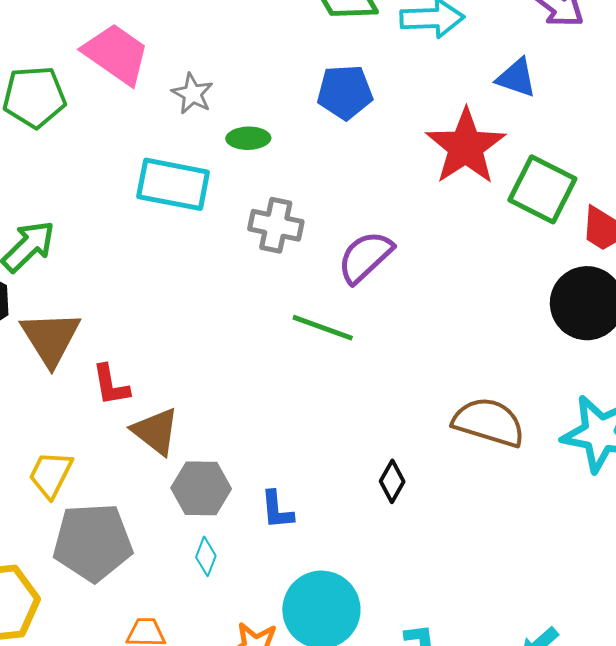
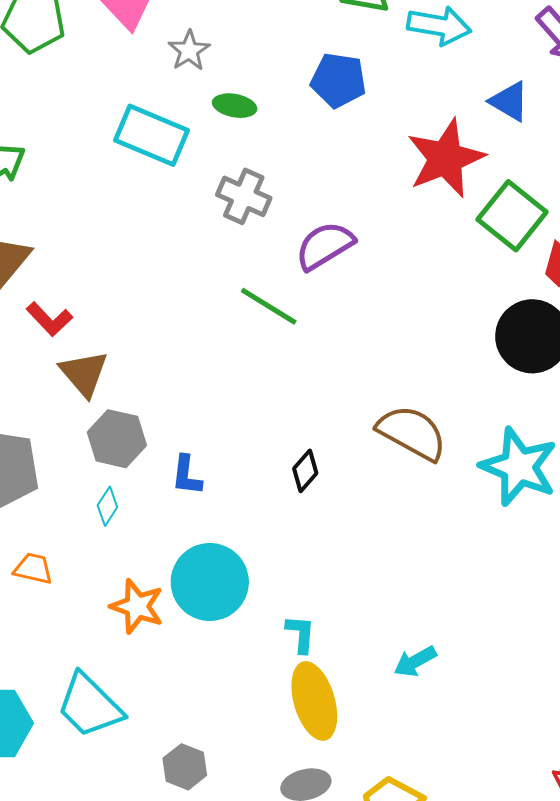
red L-shape: (111, 385) -> (49, 319), turned -45

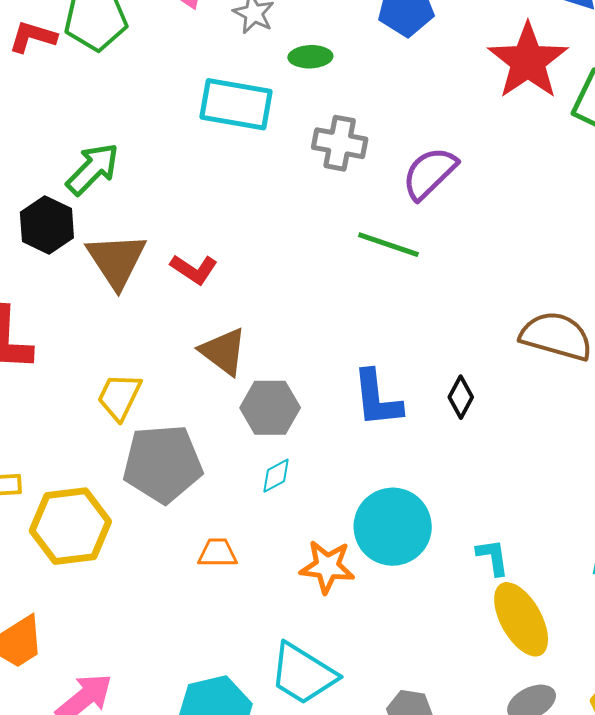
red L-shape: (49, 319) -> (194, 269), moved
blue L-shape: (187, 475) -> (377, 399), moved, size x1.5
cyan diamond: (107, 506) -> (276, 476), turned 42

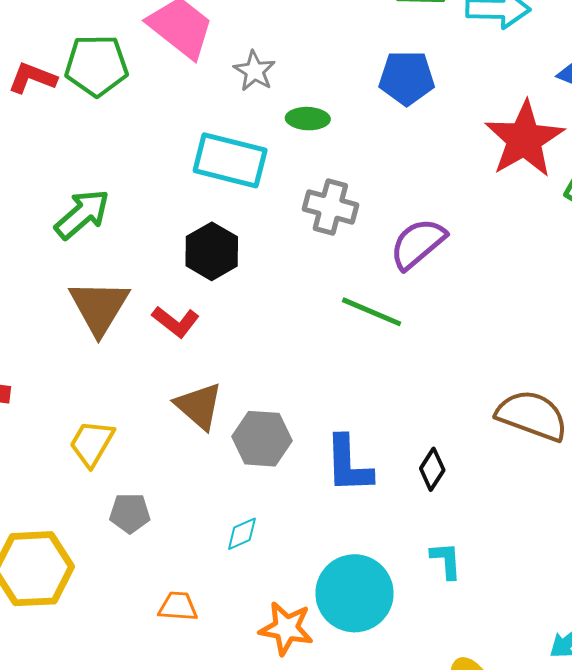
black hexagon: (47, 225) -> (212, 251), moved
gray hexagon: (270, 408) -> (262, 439), moved
gray pentagon: (163, 464) -> (130, 513), size x0.5
cyan L-shape: (493, 557) -> (446, 560), moved

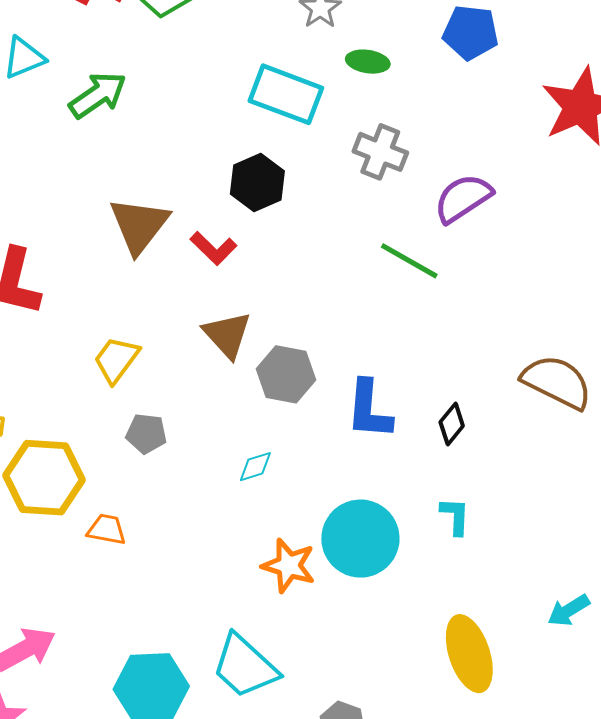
green arrow: (82, 214) -> (98, 95), moved
orange trapezoid: (178, 606) -> (107, 529), moved

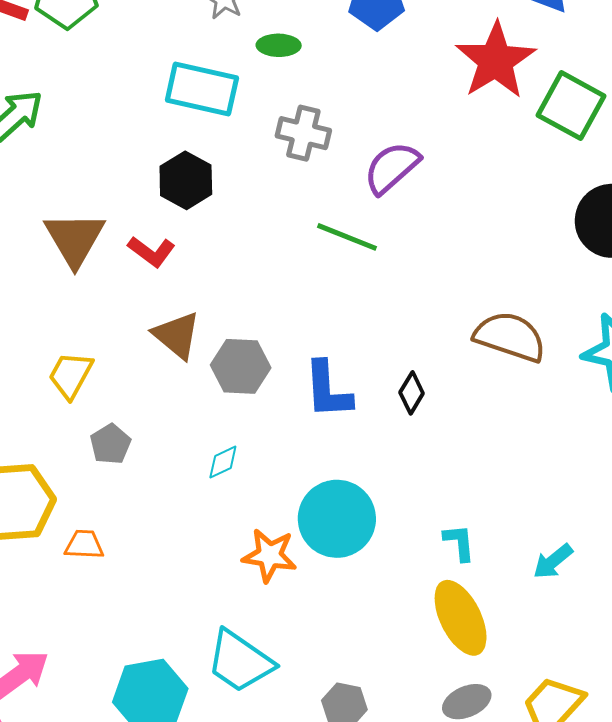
gray pentagon: (146, 434) -> (110, 444), turned -30
cyan L-shape: (455, 516) -> (459, 542), moved

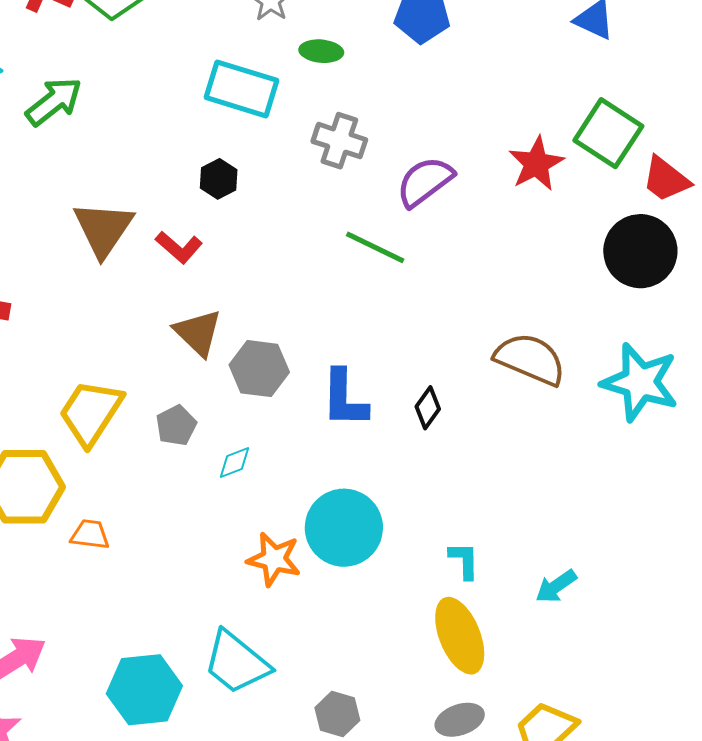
red star: (496, 61) -> (536, 164), moved, size x0.7
black hexagon: (186, 180) -> (219, 179), size x0.7
yellow trapezoid: (71, 375) -> (91, 412), moved, size x1.4
gray pentagon: (110, 444) -> (176, 425), moved

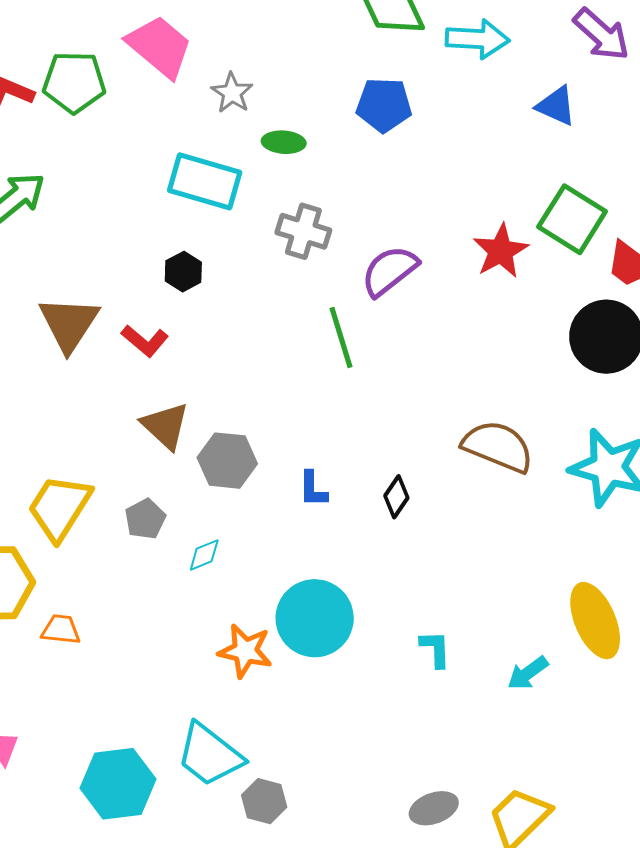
green line: (375, 247) -> (341, 337), turned 48
blue L-shape: (344, 399) -> (313, 489), size x0.6
yellow ellipse: (460, 636) -> (595, 621), moved
gray hexagon: (337, 714) -> (264, 801), moved

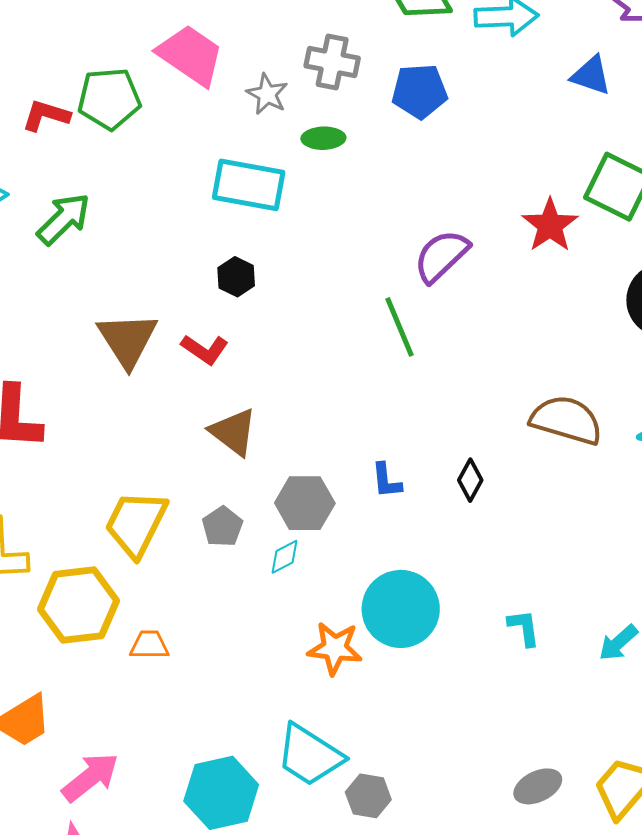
gray cross: (303, 231) -> (332, 62), moved
gray hexagon: (227, 461) -> (305, 503), moved

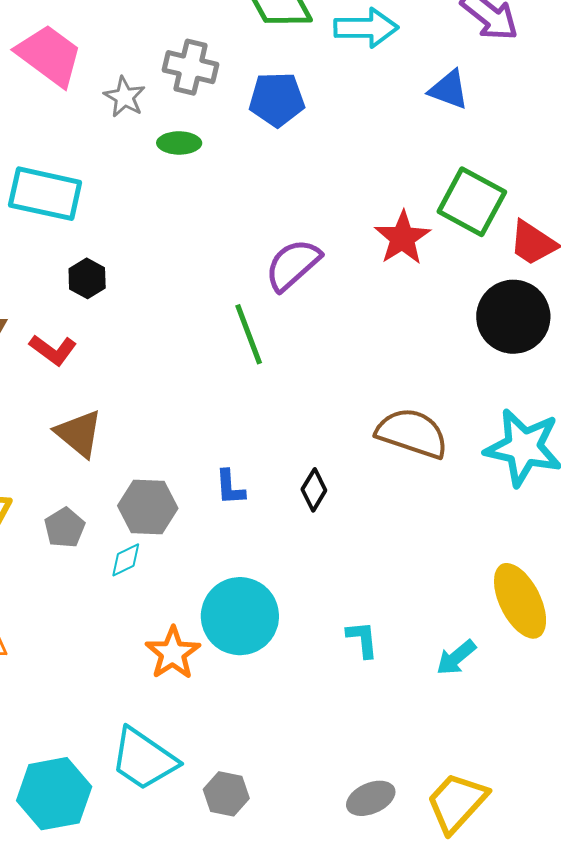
cyan rectangle: (249, 185) -> (45, 194), moved
orange star: (335, 648) -> (173, 653), turned 30
gray hexagon: (368, 796) -> (226, 794), moved

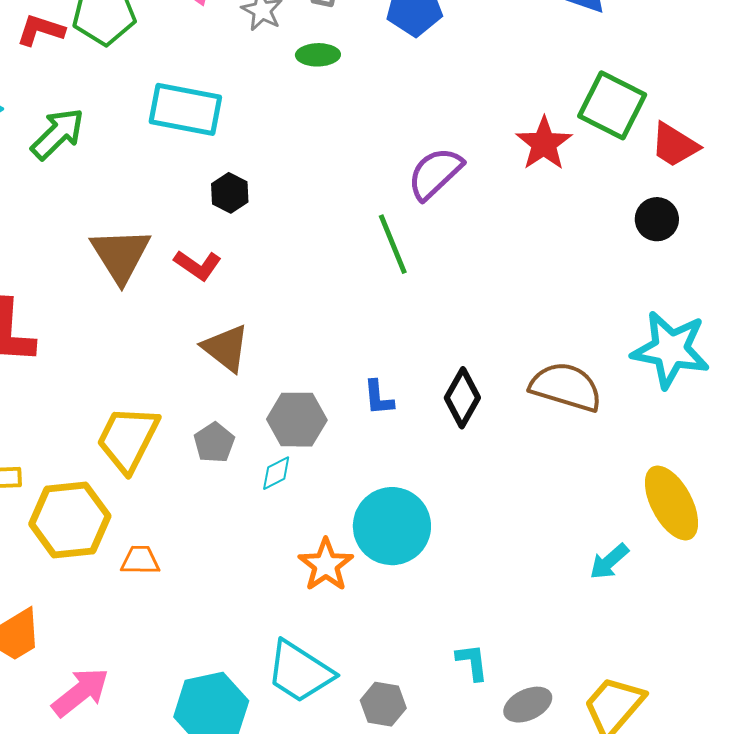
black circle: (513, 317) -> (657, 219), size x0.6
brown semicircle: (412, 433) -> (566, 387), moved
black diamond: (314, 490) -> (462, 398), size x1.4
cyan L-shape: (362, 639) -> (472, 662), moved

